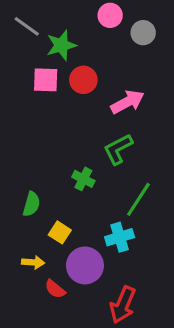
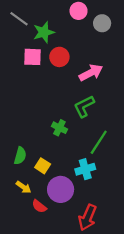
green semicircle: (31, 204) -> (20, 156), moved
yellow arrow: (33, 262) -> (23, 187), turned 32

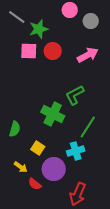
pink arrow: (91, 73) -> (88, 55), moved
green cross: (59, 128) -> (53, 114), size x1.6
green semicircle: (20, 156) -> (15, 129), moved

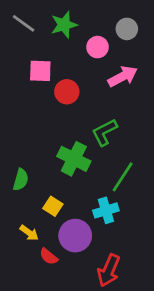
pink circle: (70, 10) -> (98, 47), moved
green star: (39, 29) -> (64, 25), moved
red circle: (53, 51) -> (67, 92), moved

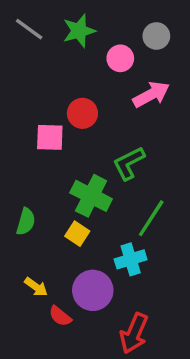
pink square: (40, 71) -> (50, 137), moved
yellow square: (53, 206) -> (77, 234), moved

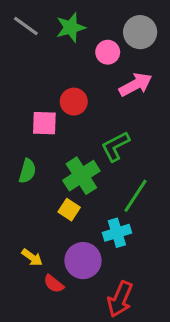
gray circle: (156, 36) -> (140, 32), size x1.4
green cross: (91, 196) -> (81, 176), turned 30
green semicircle: (26, 222) -> (27, 171), moved

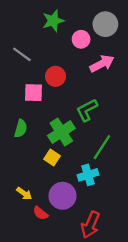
gray line: (26, 26) -> (22, 54), moved

